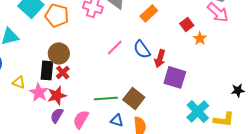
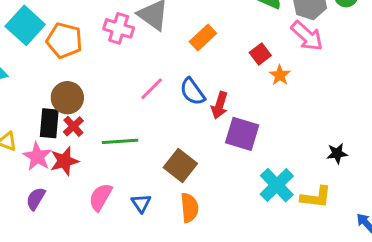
green line: (106, 98) -> (120, 141), moved
purple semicircle: (57, 115) -> (36, 199), moved
blue triangle: (117, 120) -> (141, 203), moved, turned 40

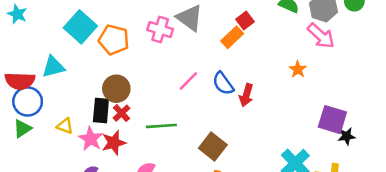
red square: (260, 54) -> (245, 20), moved
purple square: (242, 134) -> (332, 120), moved

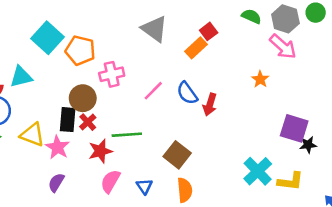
pink cross: (160, 29) -> (112, 74), moved, turned -30
yellow triangle: (65, 126) -> (32, 135), size x1.5
red star: (114, 143) -> (100, 151), moved

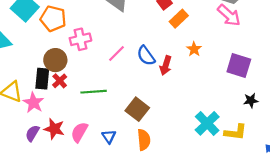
orange rectangle: (196, 48) -> (179, 19), moved
orange star: (260, 79) -> (194, 49), moved
purple square: (294, 128) -> (239, 66), moved
red star: (100, 151) -> (54, 129), moved, turned 30

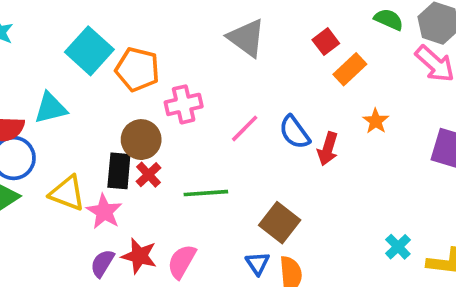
cyan cross: (207, 123) -> (398, 247), size x0.6
blue triangle: (109, 137) -> (258, 263), moved

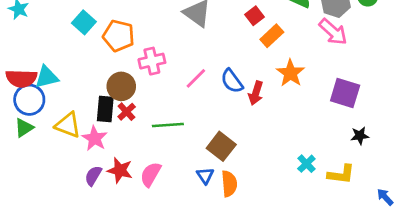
cyan square: (89, 51) -> (84, 22), size x0.7
cyan triangle: (51, 108) -> (47, 77), moved
orange star: (376, 121) -> (290, 73), size x1.5

